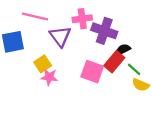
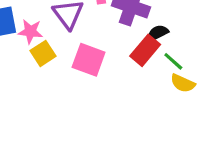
pink square: (92, 72) -> (89, 60), moved
pink star: (49, 77) -> (30, 31), moved

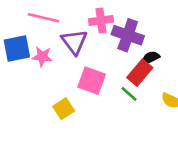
yellow square: (43, 53) -> (64, 109), moved
green line: (173, 61) -> (129, 94), moved

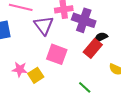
pink star: (42, 57) -> (20, 69), moved
green line: (129, 94) -> (85, 87), moved

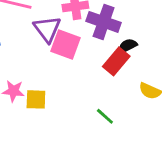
pink square: (57, 54) -> (66, 44), moved
yellow square: (36, 75) -> (36, 99), turned 35

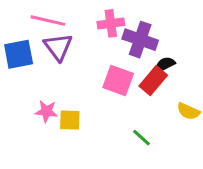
purple triangle: (47, 29) -> (58, 47), moved
pink square: (66, 44) -> (118, 81), moved

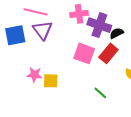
black semicircle: (165, 64) -> (117, 33), moved

